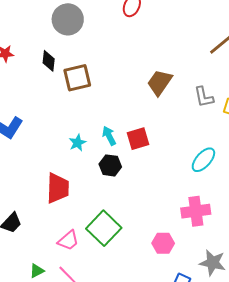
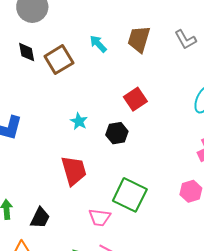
cyan arrow: (109, 136) -> (98, 44), moved
pink trapezoid: (68, 241) -> (100, 217), turned 65

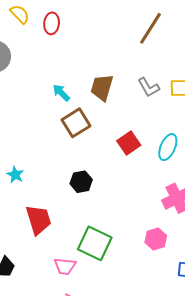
brown square: (59, 60) -> (76, 123), moved
red square: (135, 99) -> (129, 143), moved
cyan star: (79, 121) -> (15, 175), moved

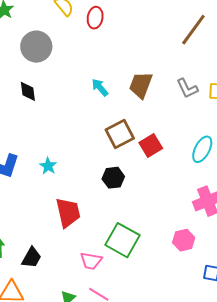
brown square: (76, 123) -> (120, 134), moved
red square: (129, 143) -> (151, 145), moved

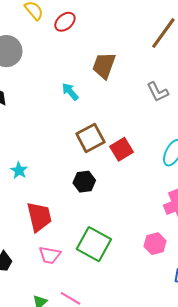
red ellipse: (95, 18) -> (65, 22), turned 40
brown trapezoid: (141, 85) -> (104, 65), moved
pink trapezoid: (91, 261) -> (50, 255), moved

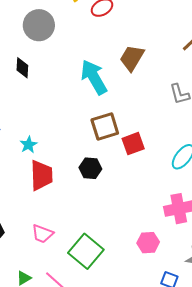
cyan arrow: (70, 92) -> (94, 77), size x1.8
red trapezoid: (39, 217) -> (41, 175), moved
green square: (94, 244) -> (86, 251), moved

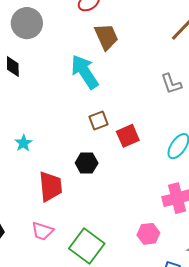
brown trapezoid: (132, 58) -> (106, 37), moved, turned 128
brown square: (105, 127) -> (98, 120), size x0.7
red trapezoid: (41, 175) -> (50, 186), moved

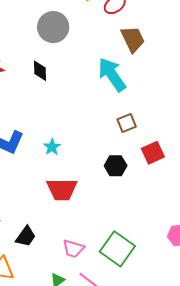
red square: (128, 136) -> (153, 153), moved
red trapezoid: (50, 186) -> (62, 189), moved, turned 96
pink trapezoid: (42, 231) -> (73, 249), moved

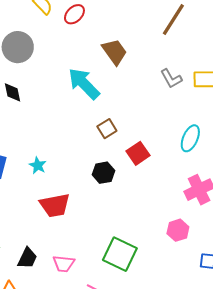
brown trapezoid: (133, 39) -> (115, 52), moved
pink trapezoid: (73, 249) -> (64, 264), moved

